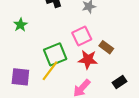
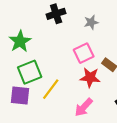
green star: (20, 25) -> (20, 41), size x1.5
green square: (55, 54) -> (30, 72), moved

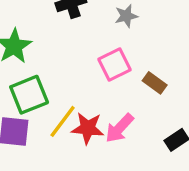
red star: (90, 77) -> (88, 128), moved
pink arrow: (84, 107) -> (120, 128), moved

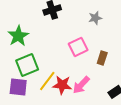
gray star: (126, 16) -> (95, 18), moved
brown rectangle: (155, 83) -> (102, 58), turned 72

